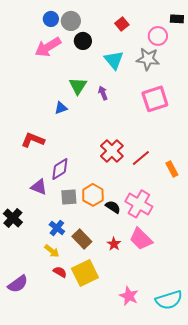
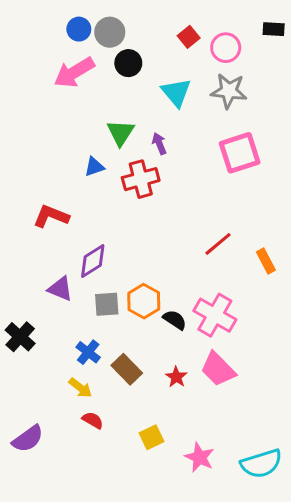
pink circle: (158, 36) -> (226, 48), moved
red cross: (112, 151) -> (141, 179), moved, turned 30
yellow square: (85, 273) -> (152, 437), moved, size x0.6

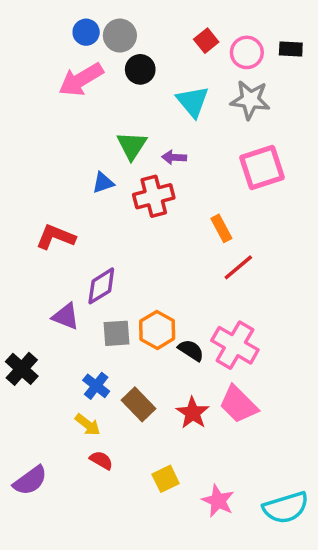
black rectangle: (274, 29) -> (291, 49), moved
purple arrow: (159, 143) -> (174, 157), turned -65
orange rectangle: (266, 261) -> (221, 228), moved
red star: (176, 377) -> (193, 413), size x1.4

